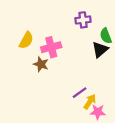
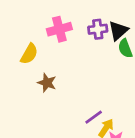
pink cross: (51, 47) -> (59, 29), moved
black triangle: (100, 49) -> (118, 31), moved

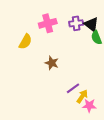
black triangle: (118, 31) -> (91, 24), turned -42
brown star: (47, 83) -> (52, 63), moved

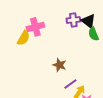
pink cross: (48, 23) -> (35, 27), moved
brown star: (52, 63) -> (59, 65), moved

